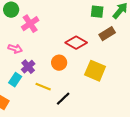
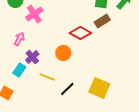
brown rectangle: (107, 34) -> (102, 21), moved
pink arrow: (15, 49) -> (19, 39), turned -80
yellow square: (95, 71) -> (99, 88), moved

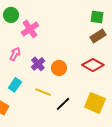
red diamond: (80, 33) -> (93, 65), moved
purple cross: (32, 57) -> (38, 64), moved

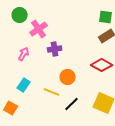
purple cross: (38, 64) -> (55, 49), moved, turned 32
orange circle: (59, 68) -> (68, 77), moved

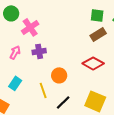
purple cross: (55, 49) -> (39, 51), moved
yellow line: (52, 92) -> (43, 90), turned 49

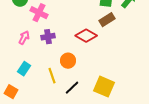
pink cross: (30, 27) -> (39, 13), turned -30
red diamond: (93, 63) -> (86, 36), moved

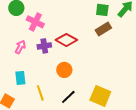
red diamond: (86, 36) -> (66, 40), moved
cyan rectangle: (24, 69) -> (20, 78), turned -40
yellow line: (52, 76) -> (40, 93), moved

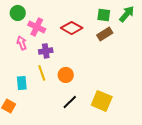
red diamond: (66, 40) -> (72, 28), moved
pink arrow: (20, 47) -> (22, 43), moved, turned -48
yellow line: (40, 93) -> (42, 73), moved

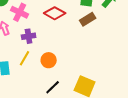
yellow line: (42, 73) -> (25, 58), turned 49

